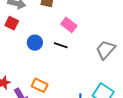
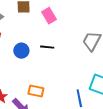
pink rectangle: (69, 25) -> (49, 16), moved, turned 35

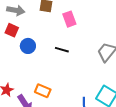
blue circle: (21, 51) -> (28, 46), moved

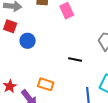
black line: (62, 50) -> (75, 59), moved

